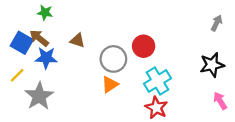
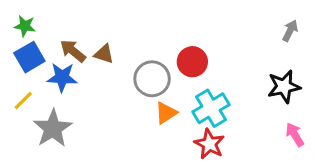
green star: (45, 13) -> (25, 26), moved
brown arrow: (39, 38) -> (73, 51), moved
blue square: (22, 43) -> (29, 57), turned 30
orange triangle: (110, 84) -> (166, 113), moved

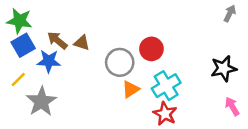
green star: (25, 26) -> (19, 21), size x1.5
gray arrow: (290, 31) -> (230, 13), moved

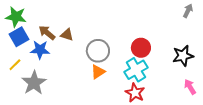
red circle: (151, 49) -> (141, 48), moved
orange triangle: (131, 89) -> (98, 72), moved

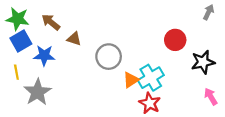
brown arrow: (47, 33) -> (51, 22), moved
red circle: (141, 48) -> (175, 40), moved
yellow line: (15, 65) -> (16, 72), turned -56
orange triangle: (98, 72) -> (131, 80), moved

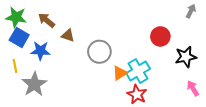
blue square: (21, 41) -> (19, 37), turned -30

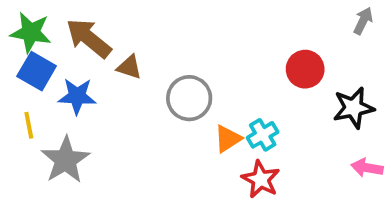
brown arrow: (47, 20) -> (89, 38), size x1.4
cyan cross: (138, 71) -> (263, 135), size x0.7
pink arrow: (193, 88) -> (367, 168), turned -49

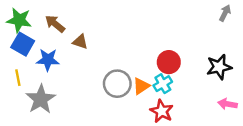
brown arrow: (89, 38) -> (55, 24), size x0.7
red circle: (305, 69) -> (169, 62), moved
gray circle: (189, 98) -> (117, 84), moved

